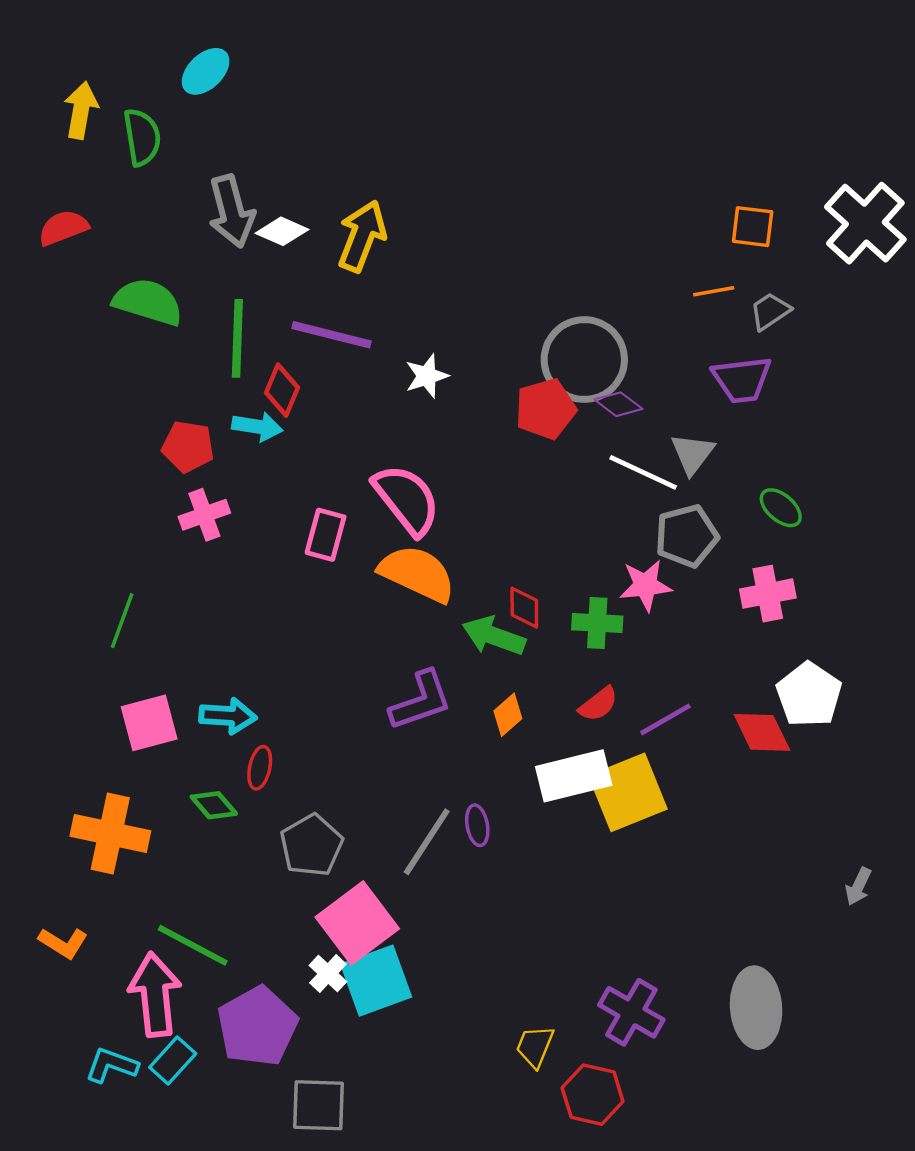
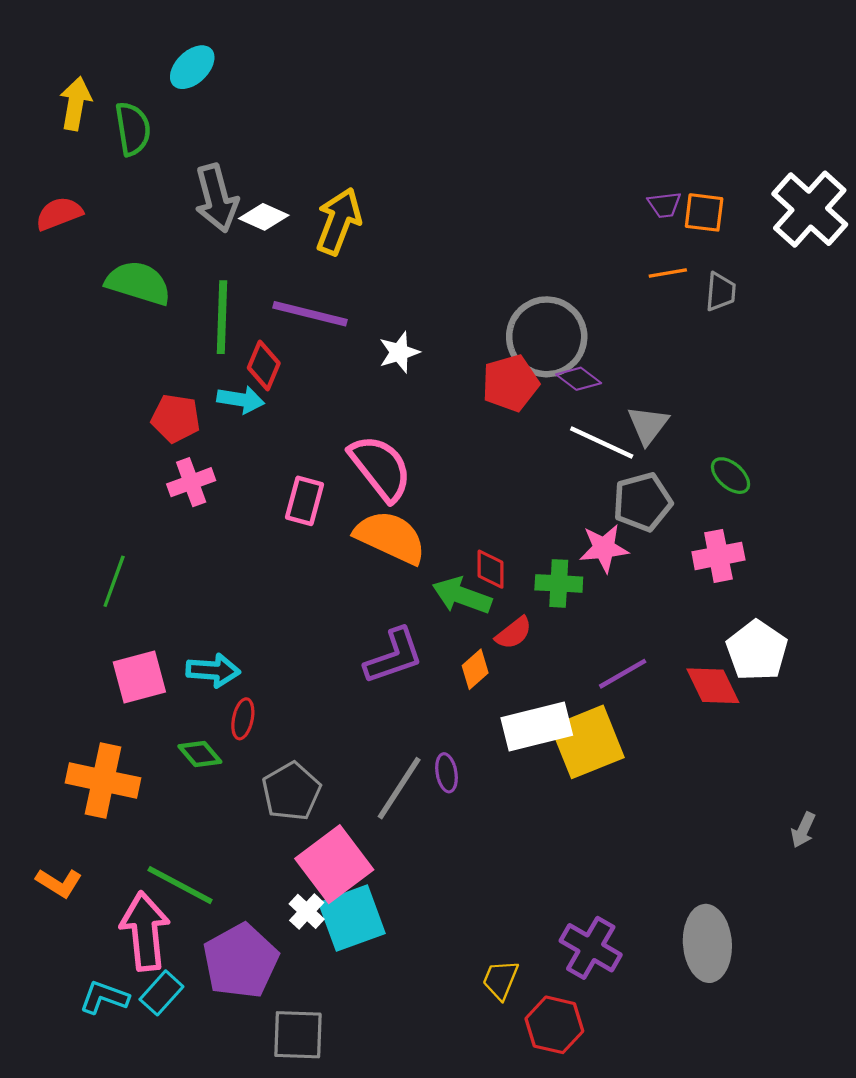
gray trapezoid: (770, 311) -> (721, 292), turned 129
purple trapezoid: (742, 379) -> (664, 205), moved, size x0.6
red semicircle: (598, 704) -> (514, 633), moved

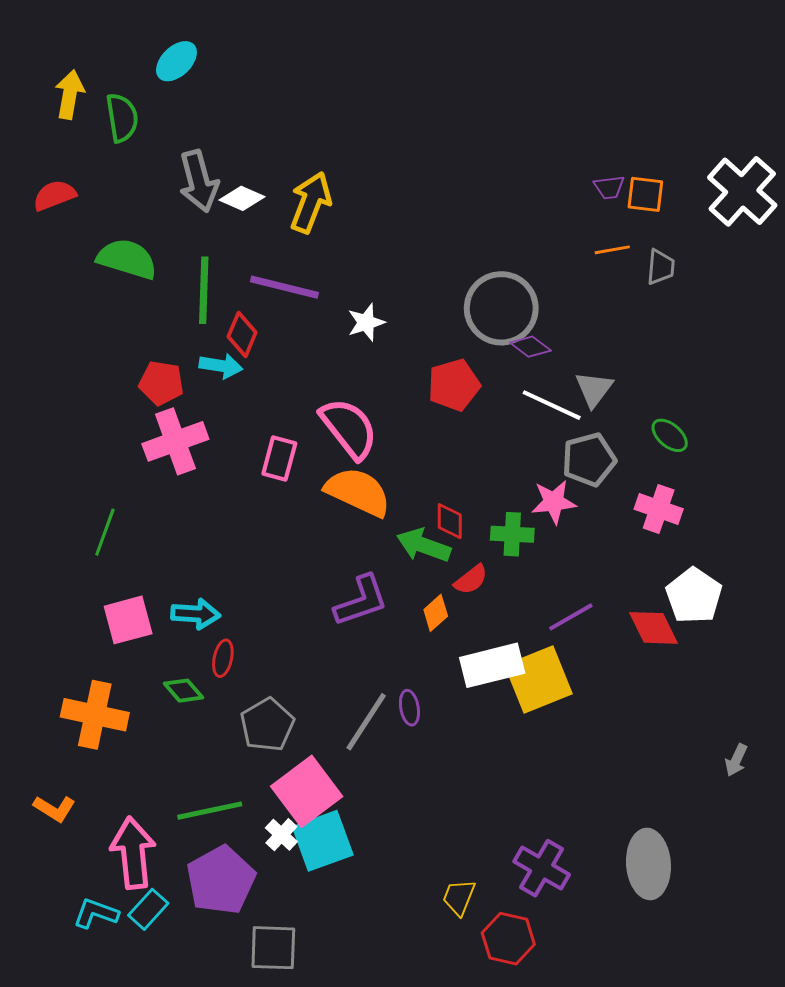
red pentagon: (510, 383) -> (454, 385), moved
pink cross: (191, 482) -> (175, 441), size x1.5
pink cross: (718, 556) -> (659, 509), turned 30
green line: (180, 885) -> (210, 811), moved, turned -40

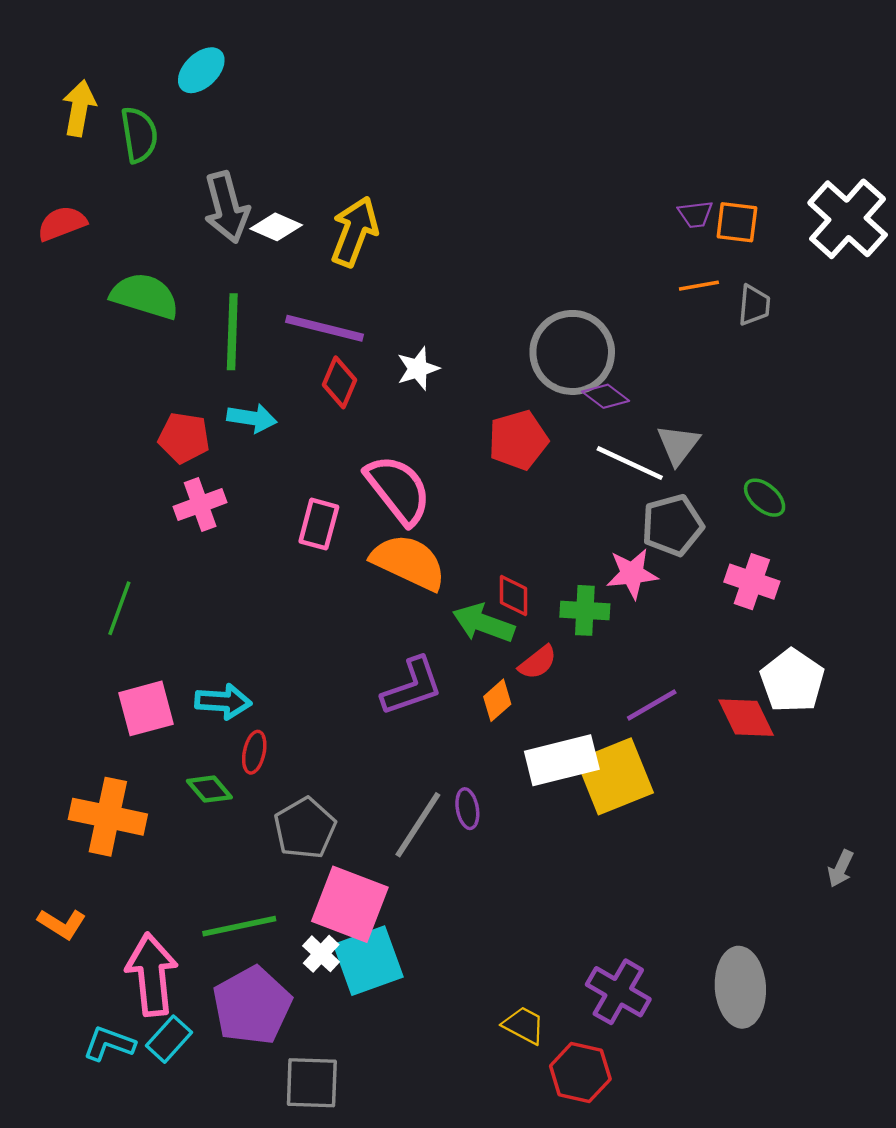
red diamond: (242, 335) -> (339, 382), moved
pink cross: (175, 441) -> (200, 505), size x0.7
pink square: (307, 791) -> (350, 904), turned -32
yellow trapezoid: (459, 897) -> (524, 1025), turned 96

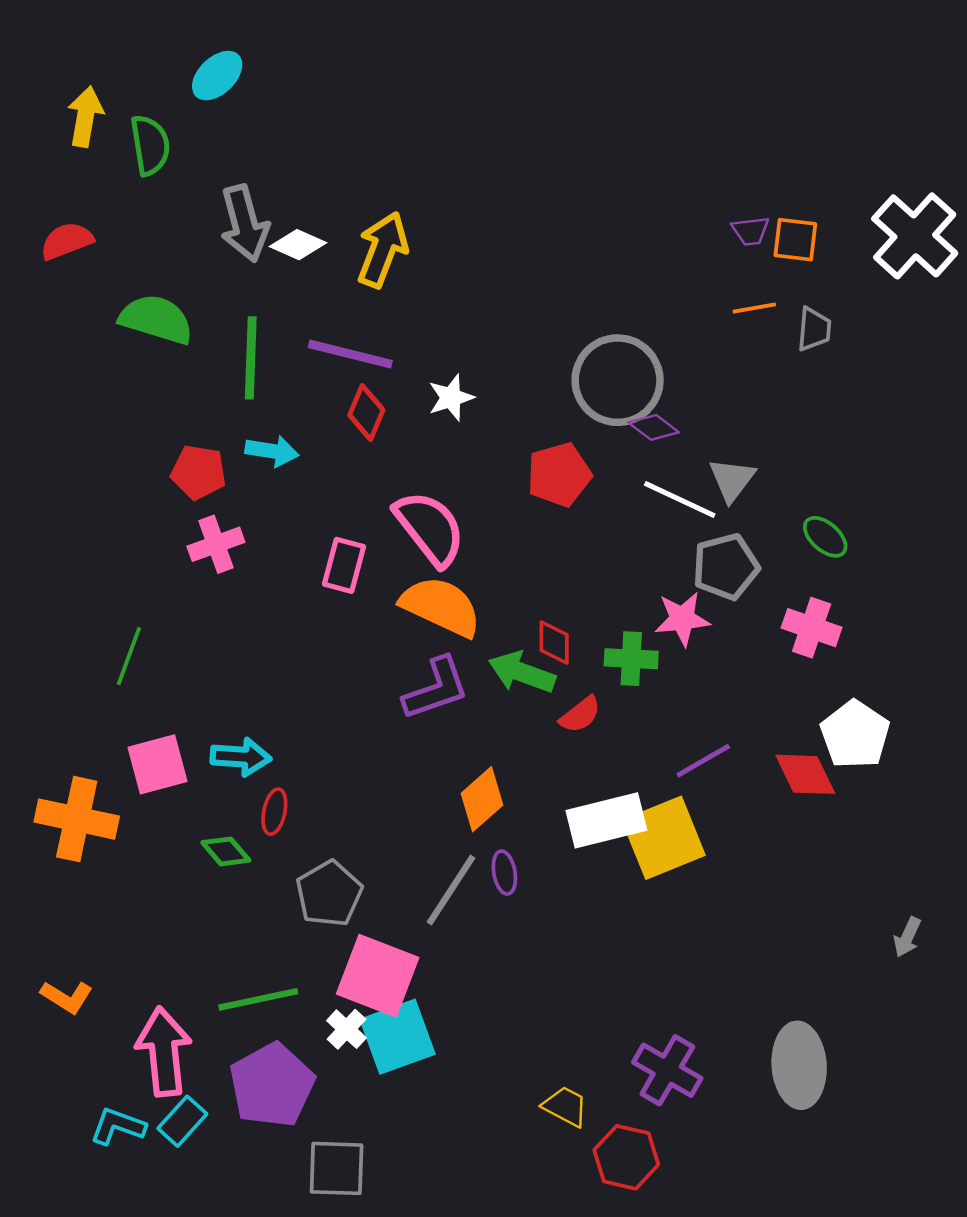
purple L-shape: (412, 687) -> (436, 689), moved
orange diamond: (497, 700) -> (482, 799), moved, size x1.4
orange cross: (108, 817) -> (77, 819), moved

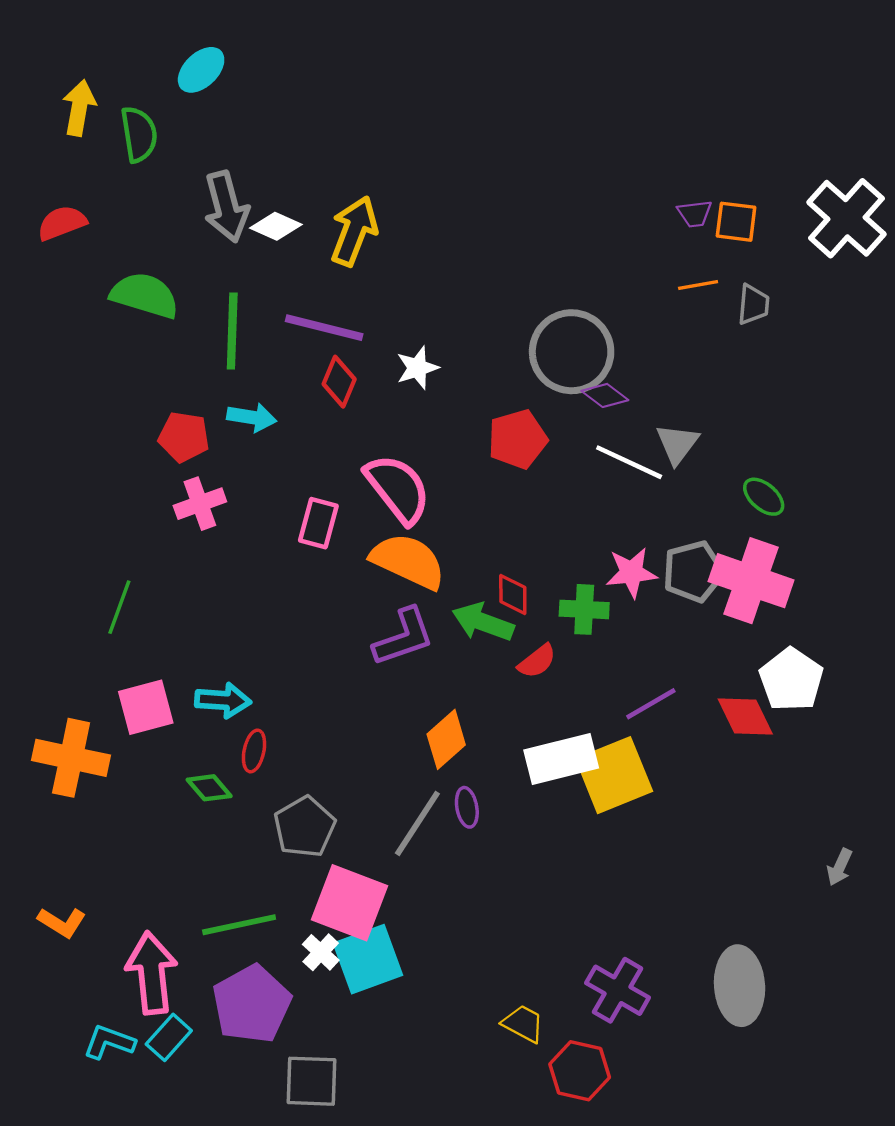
gray pentagon: (726, 567) -> (693, 571), moved
pink cross: (812, 628) -> (751, 581), size x1.5

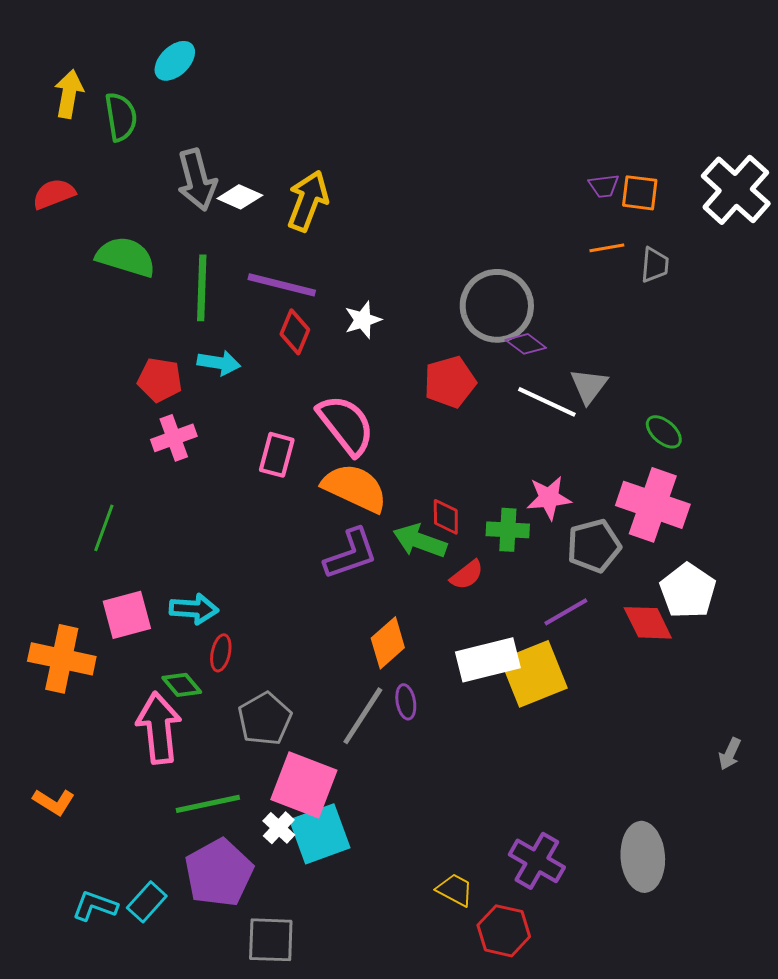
gray pentagon: (693, 571) -> (594, 546), moved
pink arrow: (152, 973) -> (159, 728), moved

